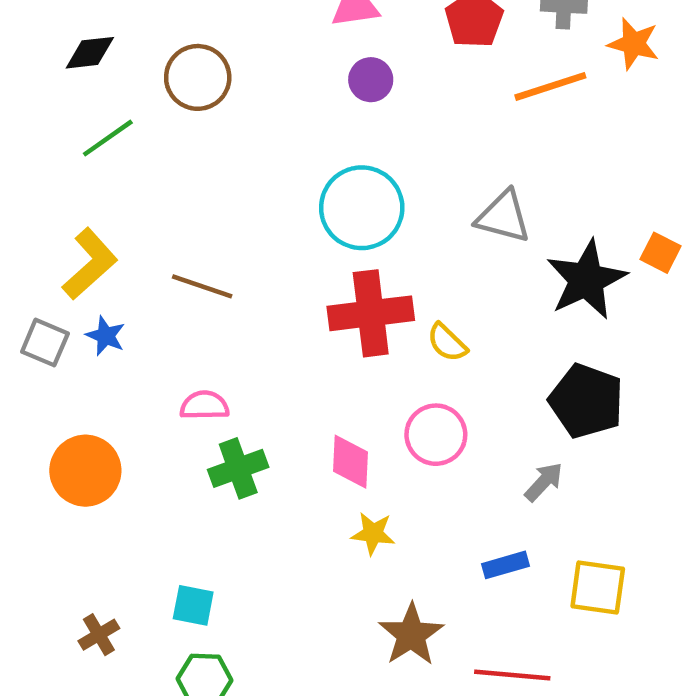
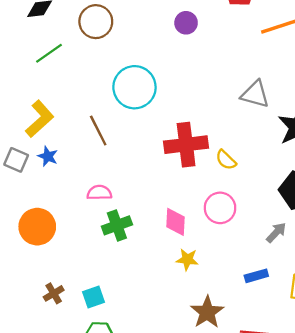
cyan circle: (362, 208) -> (134, 87), moved
brown line: (202, 286) -> (98, 131), turned 44
cyan square: (193, 605) -> (93, 297), turned -30
brown cross: (99, 635) -> (54, 293), moved

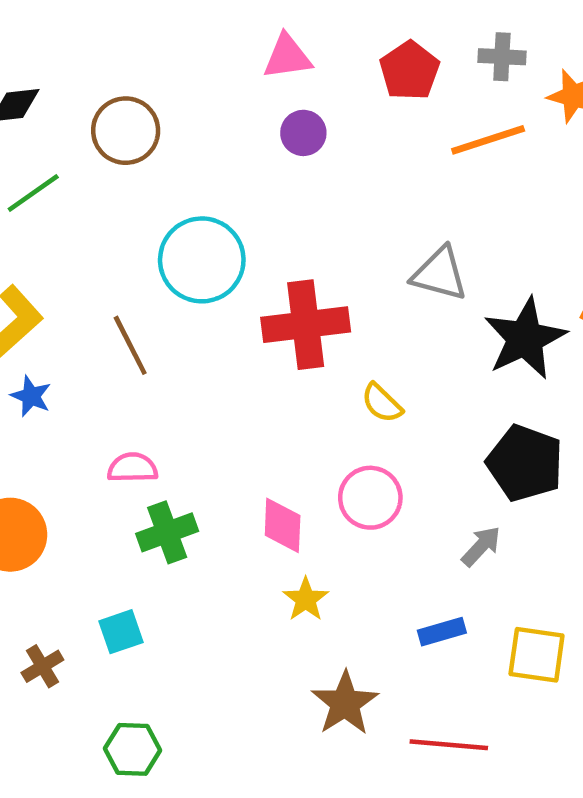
red cross: (186, 145) -> (306, 325), moved
yellow star: (187, 259) -> (306, 599), turned 30
cyan square: (93, 297) -> (121, 632), moved

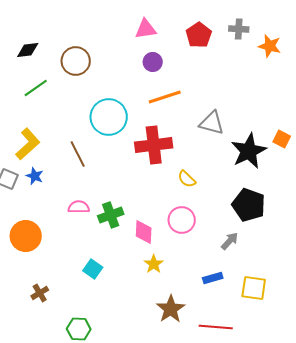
orange line: (488, 140) -> (165, 97), moved
green cross: (167, 532) -> (111, 215), moved
cyan square: (121, 632) -> (93, 269), moved, turned -36

